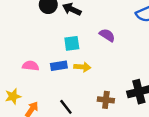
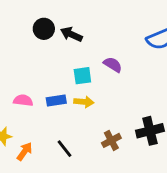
cyan square: (72, 43) -> (82, 76), moved
brown cross: (106, 100) -> (111, 140), turned -35

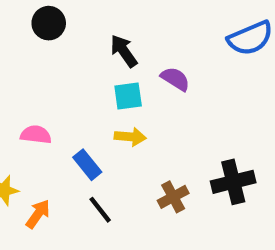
black circle: (44, 29) -> (49, 23), moved
black arrow: (71, 34) -> (124, 51), moved, turned 30
blue rectangle: (56, 100) -> (87, 165), moved, turned 60

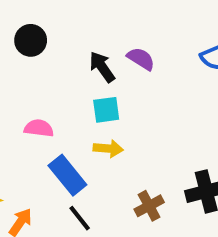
purple semicircle: (175, 79) -> (141, 59), moved
pink semicircle: (36, 135) -> (39, 128), moved
blue rectangle: (87, 165) -> (67, 175), size x1.4

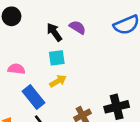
yellow arrow: (108, 149) -> (58, 81), turned -35

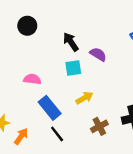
purple semicircle: (78, 27) -> (98, 54), moved
yellow arrow: (58, 81) -> (84, 98), moved

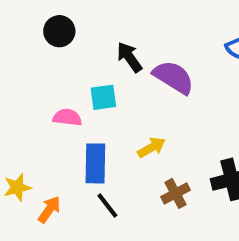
purple semicircle: (98, 54) -> (174, 77), size x1.5
cyan square: (73, 68) -> (103, 97), moved
blue rectangle: (50, 108) -> (95, 163), turned 40

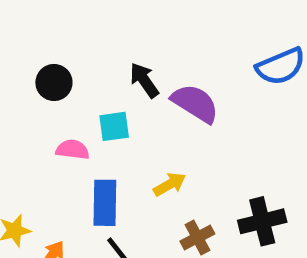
black circle: (59, 31) -> (54, 83), moved

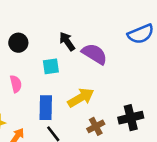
pink semicircle: (72, 150) -> (16, 84), moved, turned 70
yellow arrow: (170, 184) -> (81, 98), size x1.5

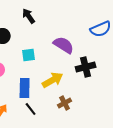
black arrow: (67, 41) -> (29, 16), moved
black cross: (131, 118) -> (86, 67), moved

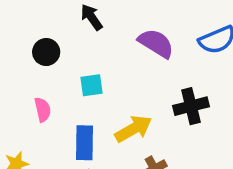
purple semicircle: (64, 45) -> (156, 43), moved

